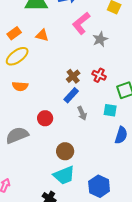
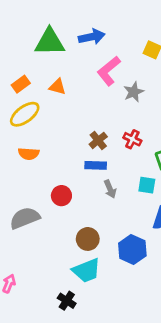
blue rectangle: (71, 95) -> (96, 165), turned 49
blue hexagon: (99, 186) -> (132, 249), moved

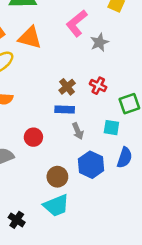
orange triangle: (58, 87) -> (30, 38), size x1.5
blue hexagon: (132, 249) -> (91, 165), moved
black cross: (67, 301) -> (17, 220), moved

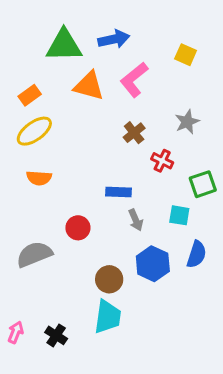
orange triangle: (30, 38) -> (89, 86), moved
gray star: (99, 42) -> (187, 122), moved
brown cross: (67, 87) -> (134, 133), moved
cyan trapezoid: (56, 205) -> (108, 317), turned -60

